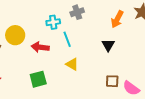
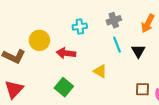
gray cross: (77, 12) -> (114, 20), moved
cyan line: (67, 39) -> (117, 45), moved
green square: (38, 79) -> (64, 87), turned -36

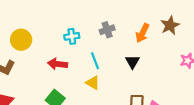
yellow circle: (39, 40) -> (21, 40), moved
cyan line: (117, 45) -> (95, 61), moved

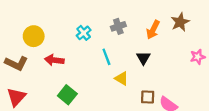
cyan cross: (72, 36) -> (84, 33), turned -32
red arrow: (57, 64) -> (54, 60), moved
yellow triangle: (93, 83) -> (122, 78), moved

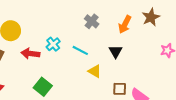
gray cross: (118, 26) -> (92, 21), turned -32
cyan cross: (84, 33) -> (53, 44), moved
cyan line: (106, 57) -> (80, 50), turned -42

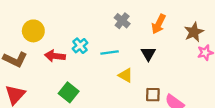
brown star: (151, 17) -> (194, 32), moved
cyan line: (80, 50) -> (110, 53), turned -35

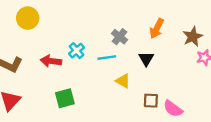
gray cross: (122, 21) -> (120, 37), moved
yellow circle: (33, 31) -> (28, 18), moved
green square: (69, 92) -> (65, 98), turned 36

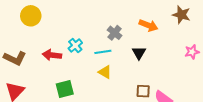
orange arrow: (157, 28) -> (148, 25), turned -96
brown star: (193, 37) -> (181, 15), moved, turned -30
yellow triangle: (123, 81) -> (105, 72), moved

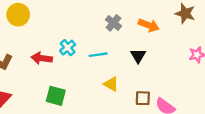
gray cross: (115, 33) -> (113, 23), moved
yellow triangle: (105, 72) -> (111, 84), moved
green square: (65, 89) -> (56, 96), turned 30

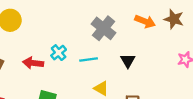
gray cross: (113, 23) -> (104, 28), size x1.5
orange arrow: (149, 25) -> (145, 21), moved

